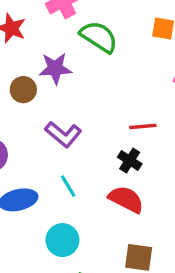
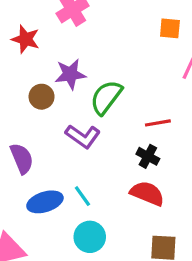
green semicircle: (99, 37) -> (106, 97), moved, turned -81
cyan line: (68, 186) -> (82, 196), moved

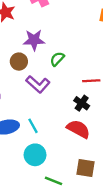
brown circle: (42, 97) -> (19, 62), moved
green semicircle: (106, 97) -> (57, 59), size x0.6

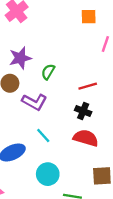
cyan line: (33, 126) -> (43, 136), moved

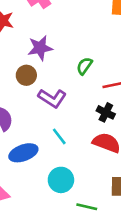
green semicircle: (48, 72) -> (84, 66), moved

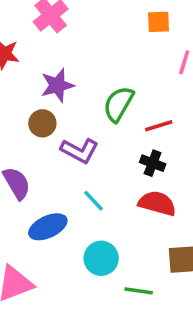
green semicircle: (84, 66) -> (118, 104), size x1.5

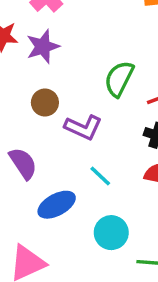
purple star: (57, 85) -> (43, 47), moved

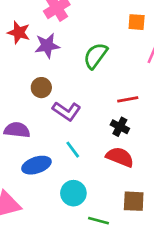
green semicircle: (119, 79) -> (95, 56), moved
purple semicircle: (23, 163) -> (17, 130), turned -60

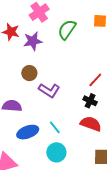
green semicircle: (95, 56) -> (67, 30), moved
red line: (128, 99) -> (95, 80), turned -35
cyan line: (73, 150) -> (55, 127), moved

